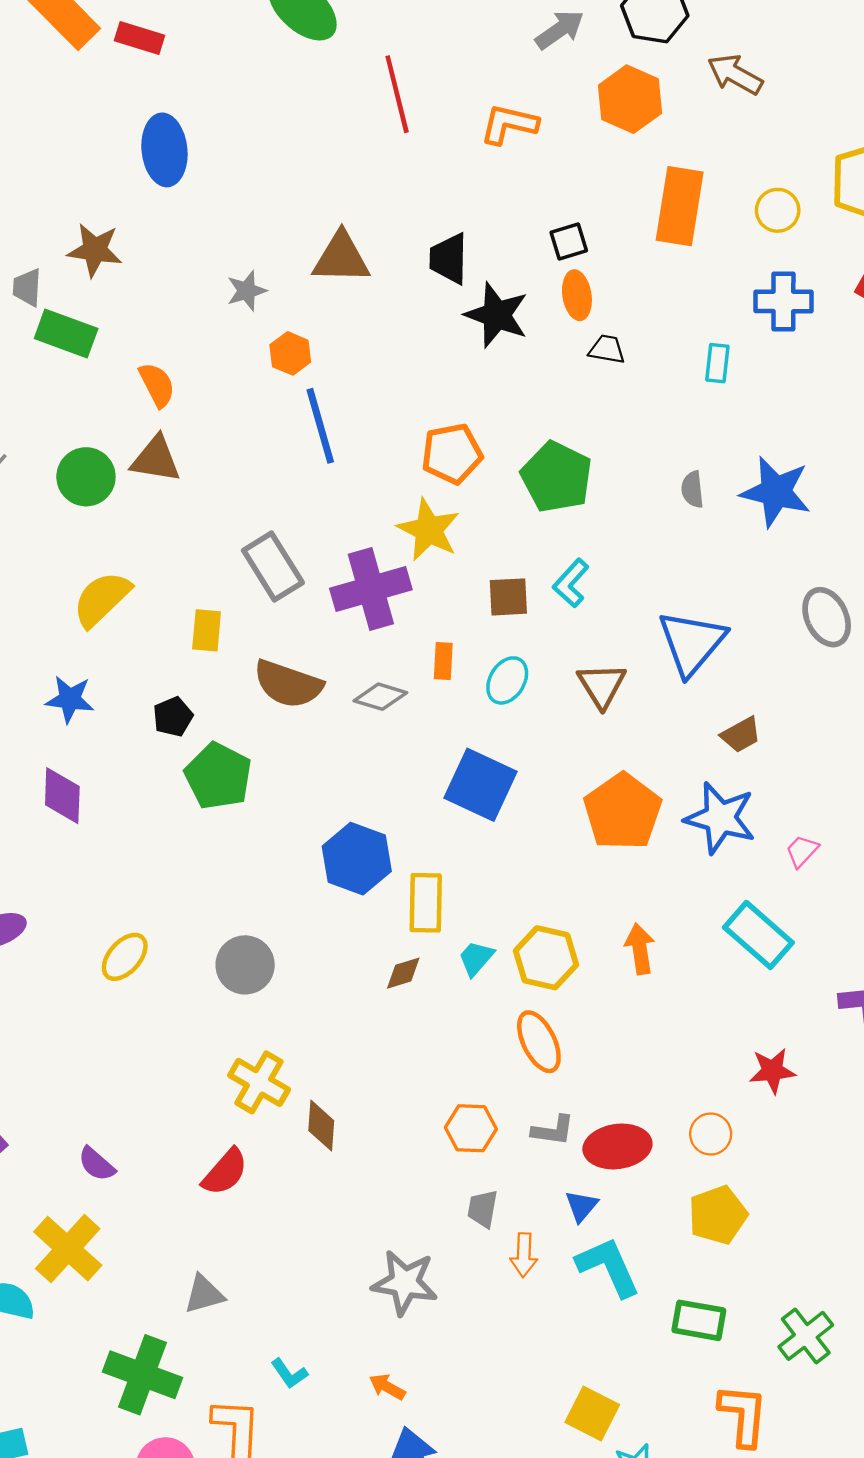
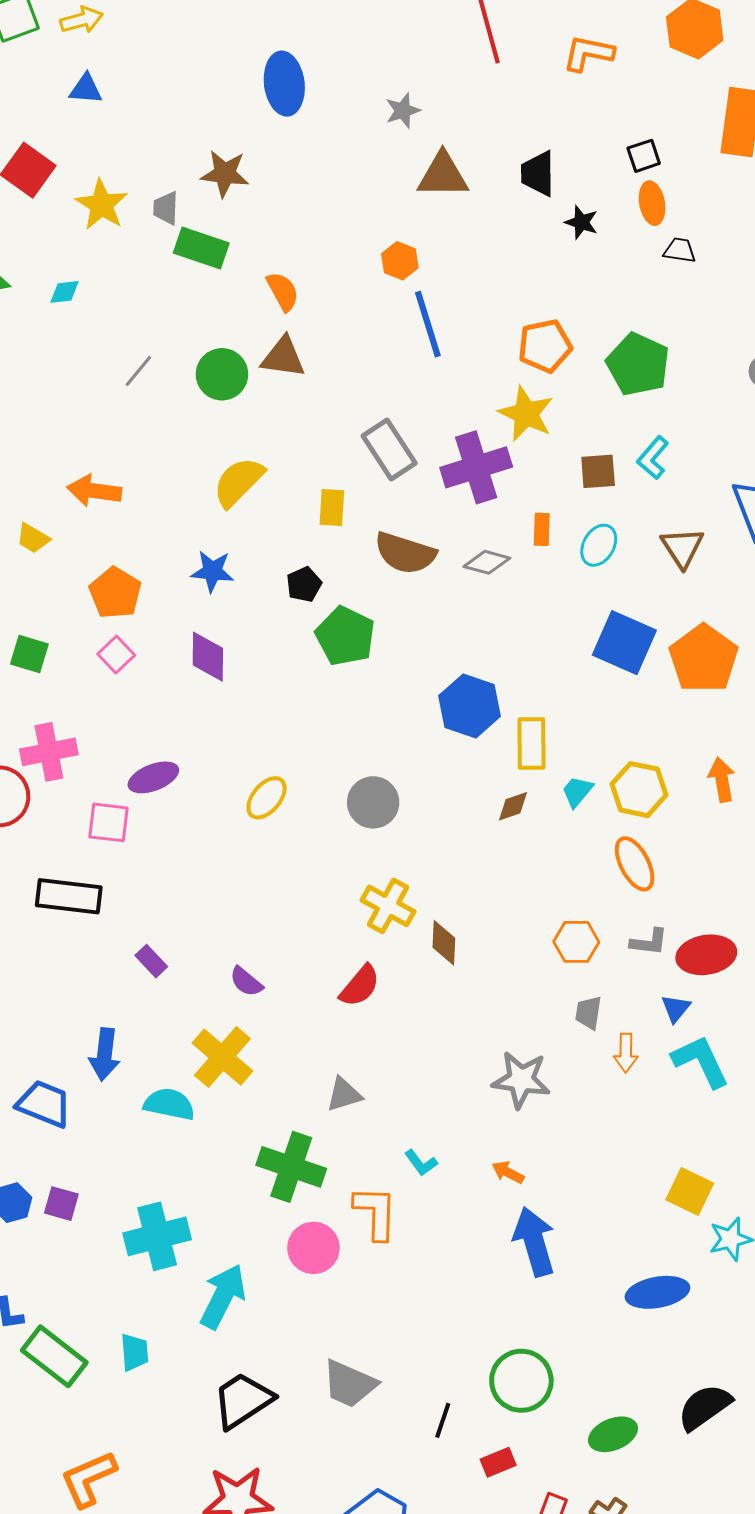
gray star: (247, 291) -> (403, 111), moved
black star: (497, 315) -> (581, 222), size x0.6
blue square: (480, 785) -> (624, 643), moved

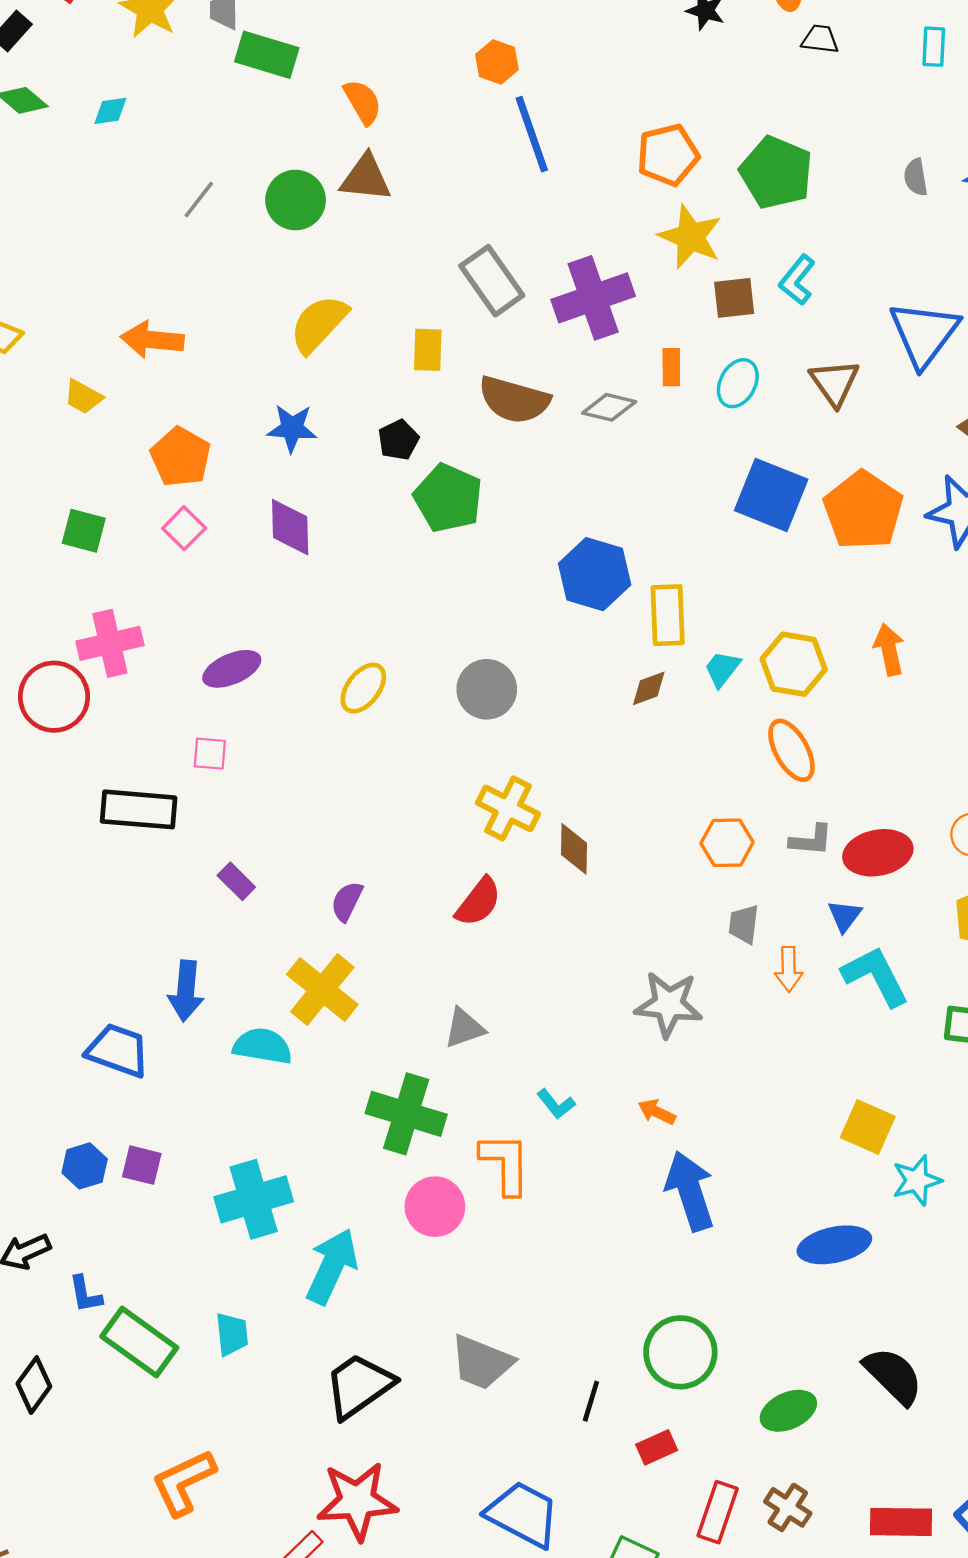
yellow star: (526, 414) -> (690, 237), moved
pink square: (109, 822) -> (210, 754), moved, size x0.7
purple semicircle: (246, 982) -> (347, 901), turned 78
black semicircle: (705, 1407) -> (893, 1376), turned 82

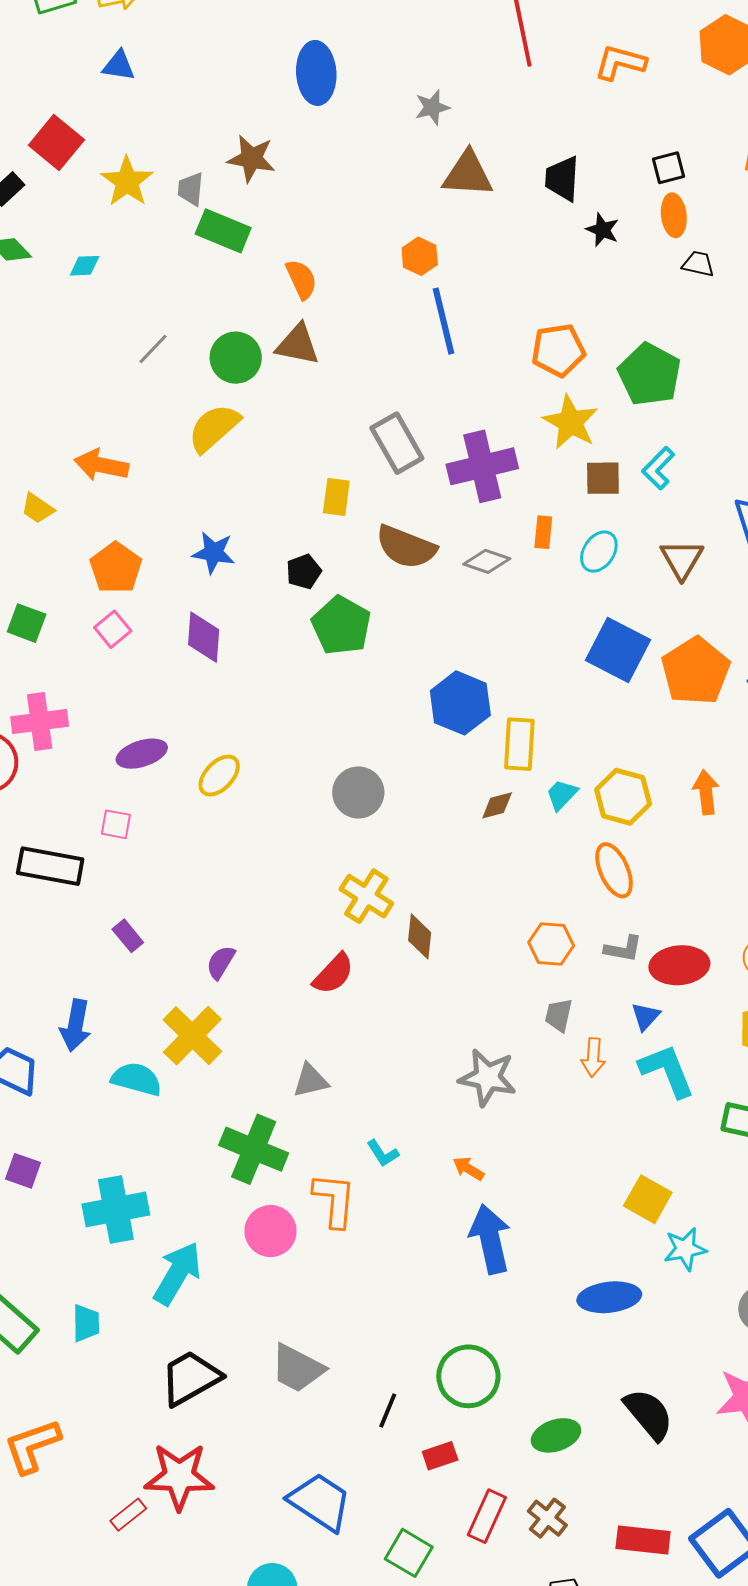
yellow semicircle: (319, 324) -> (214, 428), moved
yellow ellipse: (363, 688) -> (219, 776), moved

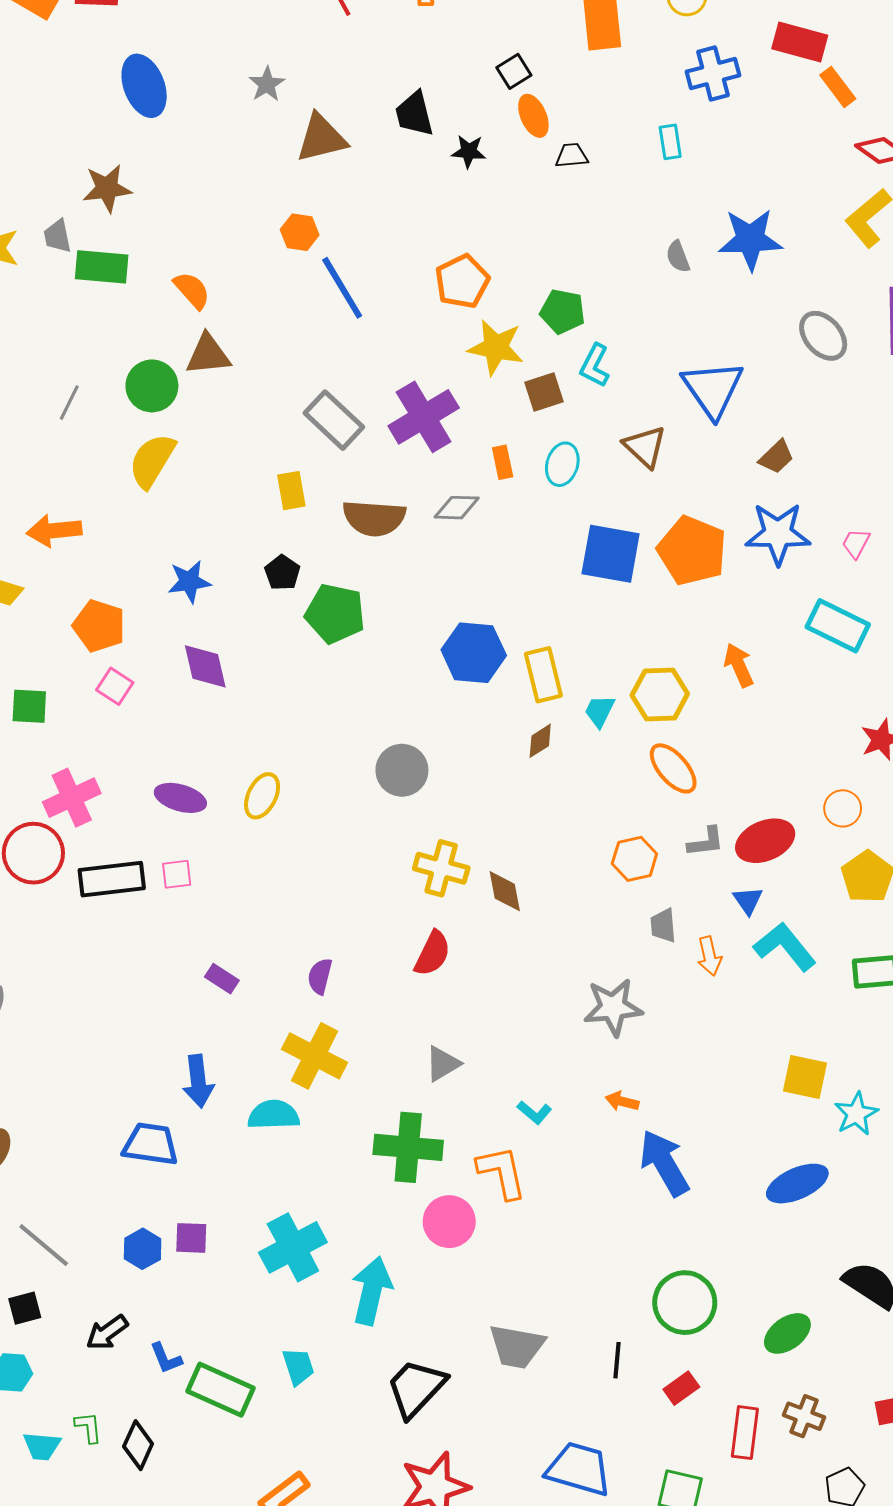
green pentagon: (649, 374) -> (563, 312), moved, size x0.7
purple ellipse: (142, 754) -> (180, 798), turned 51
black rectangle: (50, 866) -> (112, 879), moved

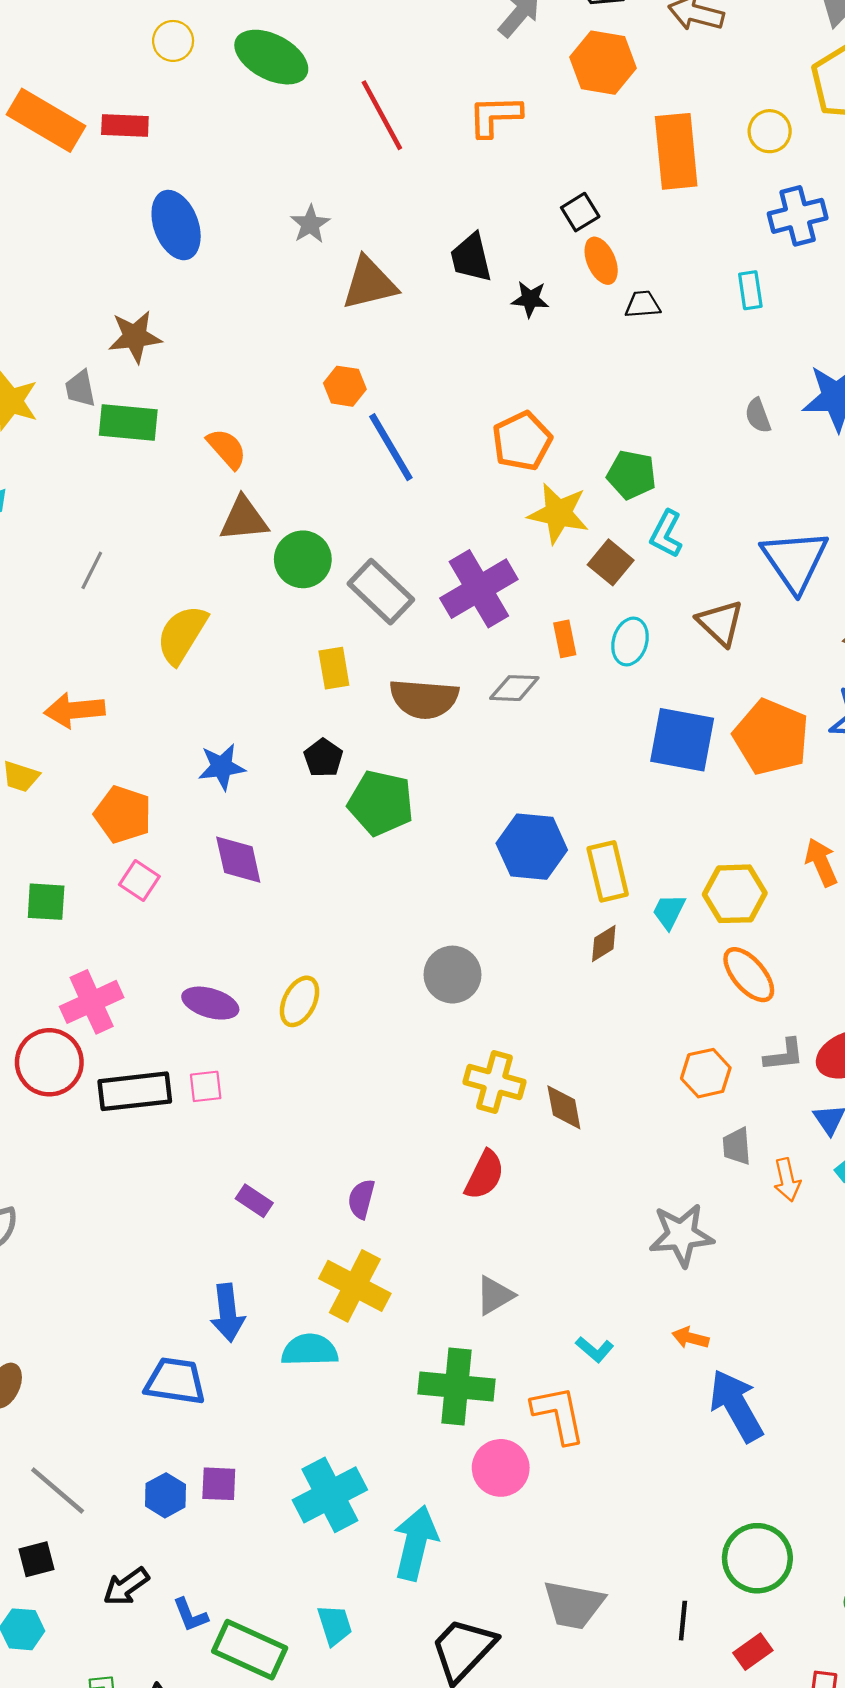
green circle: (152, 386) -> (303, 559), moved
brown square: (544, 392) -> (611, 562), turned -33

